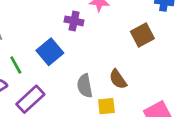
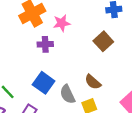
blue square: (50, 52) -> (44, 83), moved

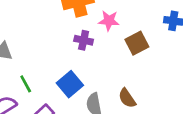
brown square: (103, 41) -> (137, 43), moved

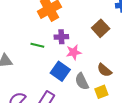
pink star: (109, 21) -> (74, 52), moved
green line: (26, 84) -> (37, 45), moved, turned -32

